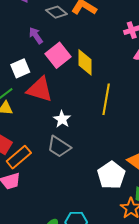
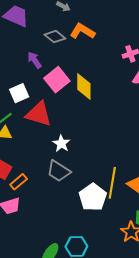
yellow line: (106, 99) -> (112, 183), moved
orange rectangle: (19, 157) -> (19, 182), size x0.7
white pentagon: (111, 175) -> (93, 197), moved

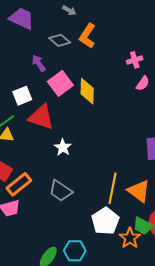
orange L-shape: (82, 31) -> (87, 36), turned -90
gray trapezoid: (59, 171) -> (61, 191), moved
orange rectangle: (19, 182) -> (19, 184), size x1.4
white pentagon: (93, 197) -> (105, 221), moved

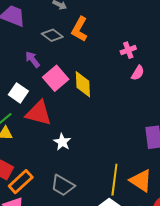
white square: (22, 96) -> (18, 93), turned -30

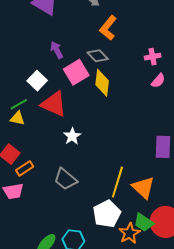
gray diamond: (52, 35) -> (98, 56), moved
orange rectangle: (21, 182) -> (25, 168), size x0.7

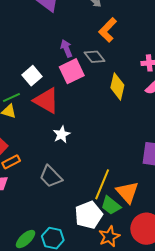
purple arrow: (57, 50) -> (66, 48), moved
yellow diamond: (102, 83) -> (117, 86), moved
green trapezoid: (144, 223) -> (111, 205), moved

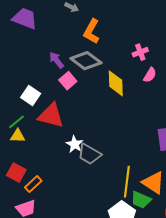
gray diamond: (95, 57) -> (86, 61), size x1.4
pink square: (72, 71) -> (68, 81), size x0.7
gray trapezoid: (51, 176) -> (89, 154), moved

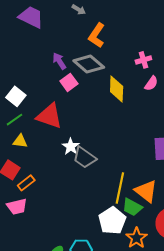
white square: (31, 95) -> (16, 96), moved
yellow triangle: (18, 136) -> (20, 141), moved

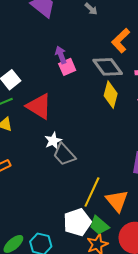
orange L-shape: (97, 35) -> (121, 41), moved
gray diamond: (89, 64) -> (108, 67), moved
pink square: (69, 82) -> (67, 67), moved
green trapezoid: (132, 207) -> (99, 225), moved

